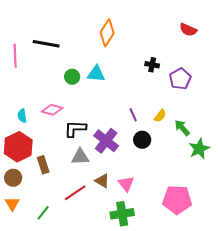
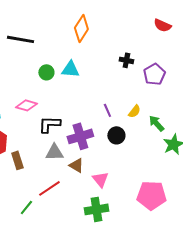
purple cross: (106, 141) -> (80, 136), turned 35
brown triangle: (102, 181) -> (76, 165), moved
green line: (43, 213) -> (26, 207), moved

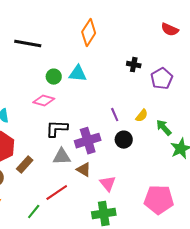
pink diamond: (26, 105) -> (44, 101), moved
brown rectangle: (17, 160) -> (25, 165), turned 60

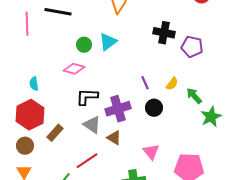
black cross: (134, 65) -> (164, 33), size x1.5
cyan triangle: (78, 74) -> (108, 42), turned -42
purple pentagon: (162, 79) -> (192, 47), turned -30
gray triangle: (62, 157) -> (92, 125), turned 36
pink triangle: (108, 184) -> (151, 152), moved

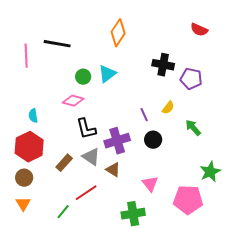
yellow semicircle: (172, 84) -> (168, 108), moved
black L-shape: (87, 97) -> (86, 129), turned -105
green star: (211, 117) -> (210, 172), moved
brown rectangle: (55, 133) -> (64, 163), moved

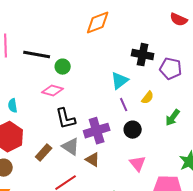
orange diamond: (118, 33) -> (98, 23), turned 36
black line: (57, 44) -> (37, 55), moved
cyan triangle: (107, 74) -> (120, 81), moved
green arrow: (193, 128) -> (173, 118), turned -102
pink triangle: (150, 184) -> (138, 164), moved

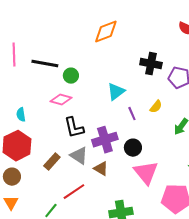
cyan triangle: (120, 81) -> (116, 92), moved
black circle: (133, 130) -> (133, 148), moved
pink triangle: (138, 164) -> (146, 173), size x1.5

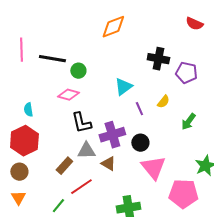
gray triangle: (79, 156) -> (86, 151), turned -36
brown rectangle: (52, 162) -> (64, 166), moved

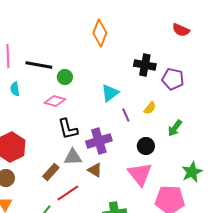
orange diamond: (113, 27) -> (100, 33), turned -48
cyan semicircle: (28, 110) -> (15, 89), moved
black circle: (140, 143) -> (146, 146), moved

